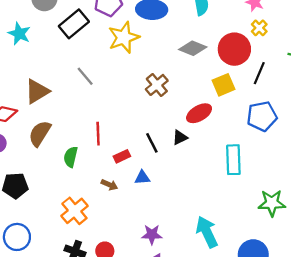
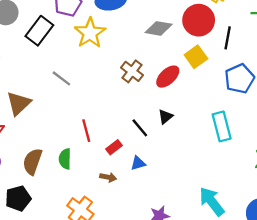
red ellipse: (199, 113) -> (168, 77), moved
brown semicircle: (40, 133) -> (32, 162), moved

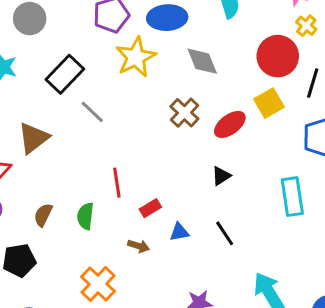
gray diamond: (159, 28) -> (202, 61), moved, turned 52
black rectangle: (39, 31) -> (65, 74), moved
black line: (140, 128) -> (225, 233), moved
brown semicircle: (32, 162) -> (43, 215), size x0.7

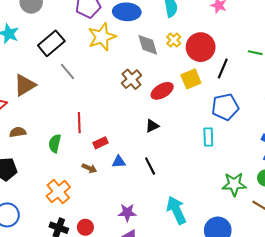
yellow cross: (306, 26) -> (174, 40), moved
cyan rectangle: (292, 197) -> (208, 137), moved, size x0.7
brown semicircle: (43, 215) -> (18, 132), moved, turned 49

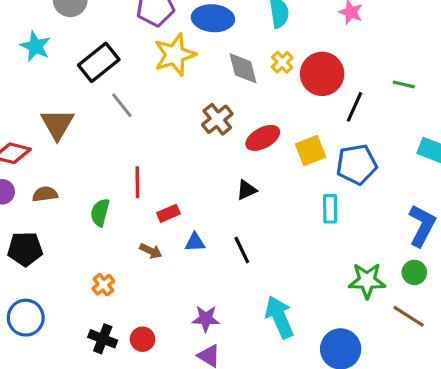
yellow square: (191, 79) -> (311, 150), moved
brown triangle: (25, 85) -> (57, 124), turned -30
orange cross: (58, 192) -> (103, 285), size x0.6

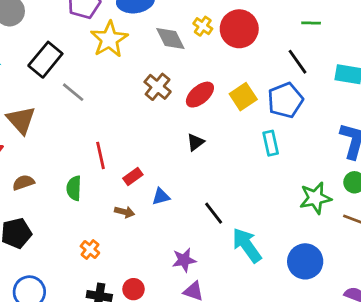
black line: (355, 107) -> (297, 62), moved, turned -48
black line: (242, 250) -> (214, 213), moved

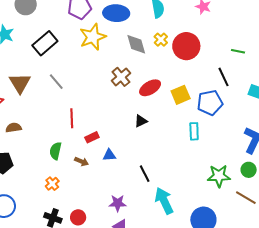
gray line: (73, 92) -> (56, 82), moved
green semicircle: (74, 188) -> (55, 151), moved

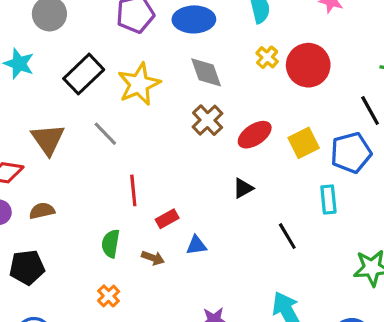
yellow star: (93, 37) -> (139, 84), moved
gray diamond: (136, 44) -> (206, 72), moved
black line: (145, 174) -> (287, 236), moved

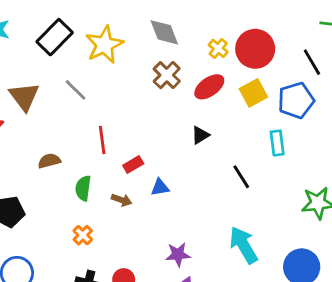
yellow cross: (267, 57) -> (218, 48), moved
red circle: (308, 65) -> (255, 49), moved
brown semicircle: (42, 211) -> (49, 161), moved

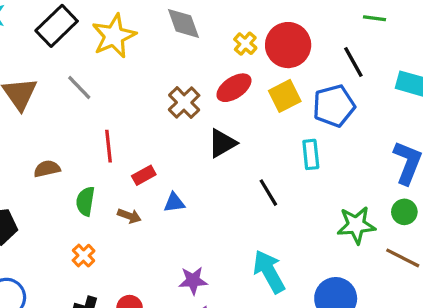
brown cross: (167, 75) -> (184, 103), moved
black triangle: (200, 135) -> (222, 143), size x1.4

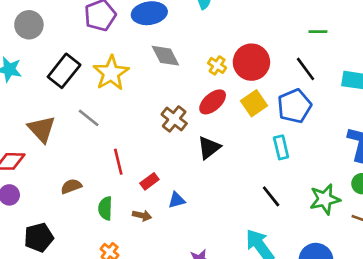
black line: (268, 193) -> (271, 196), moved

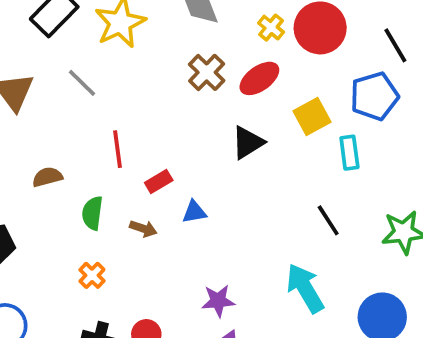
yellow square: (254, 103) -> (312, 117), moved
brown cross: (174, 119) -> (207, 72), moved

